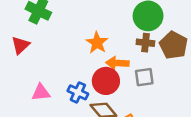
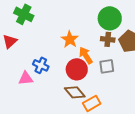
orange arrow: (117, 63) -> (86, 55), turned 54
blue cross: (78, 92) -> (41, 65), moved

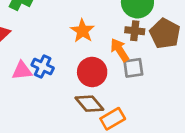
orange arrow: (86, 55) -> (120, 50), moved
pink triangle: (26, 78) -> (22, 71), moved

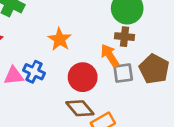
orange star: (82, 31) -> (60, 39), moved
brown pentagon: (165, 34) -> (154, 69), moved

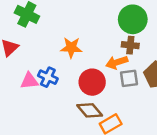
orange star: (60, 39) -> (71, 48), turned -30
orange arrow: (110, 56) -> (117, 62), turned -75

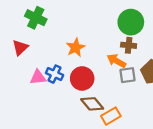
orange star: (71, 48) -> (76, 48), turned -30
orange arrow: (117, 62) -> (116, 61), turned 48
red circle: (92, 82) -> (82, 78), moved

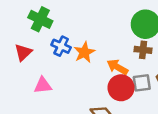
orange arrow: (116, 61) -> (117, 67), moved
blue cross: (55, 74) -> (61, 46), moved
red circle: (82, 78) -> (121, 88), moved

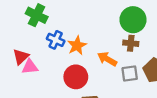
red triangle: (23, 52) -> (21, 57), moved
pink triangle: (43, 85) -> (30, 67), moved
red circle: (121, 88) -> (76, 77), moved

